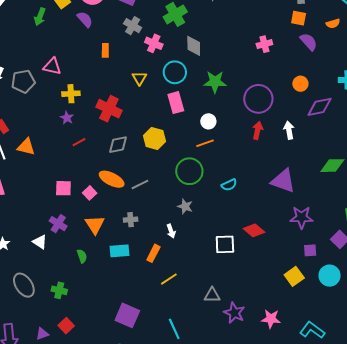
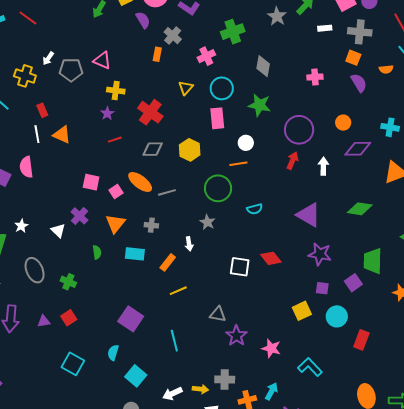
gray cross: (133, 26) -> (173, 36), moved
pink cross: (154, 43) -> (206, 56), turned 30
gray diamond: (194, 46) -> (263, 66), moved

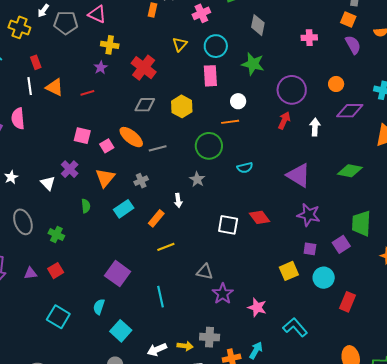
red line: (115, 140) -> (87, 93), moved
gray cross: (151, 225) -> (141, 181), turned -32
cyan rectangle: (135, 254) -> (124, 209), turned -42

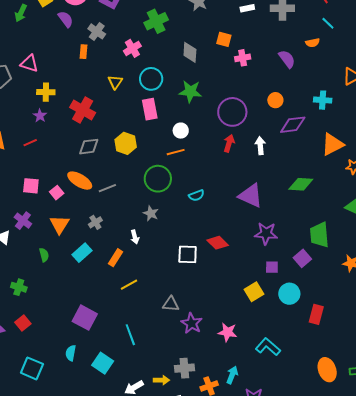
orange square: (348, 20) -> (224, 39), moved
cyan square: (121, 331) -> (103, 363), moved

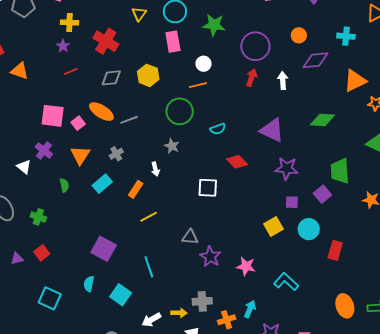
red line: (30, 143) -> (71, 72), moved
pink square: (31, 186) -> (53, 116), size x1.4
red diamond: (218, 243) -> (237, 162), moved

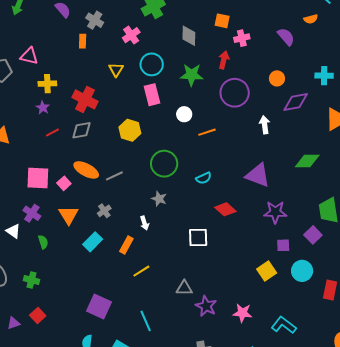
gray diamond: (111, 78) -> (81, 130), moved
red arrow: (252, 78) -> (224, 60), moved
orange line: (198, 85) -> (207, 132), moved
green semicircle: (64, 185) -> (43, 242), moved

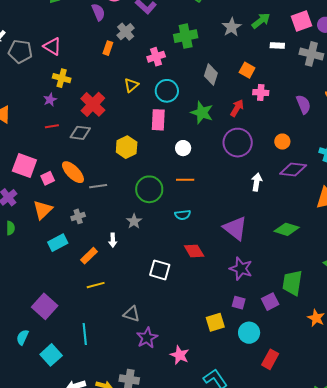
orange line: (207, 132) -> (185, 180), moved

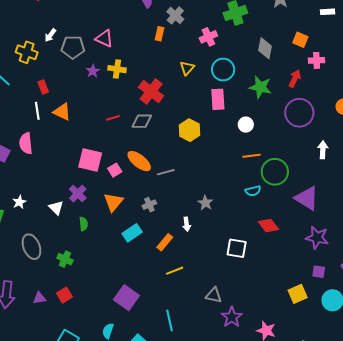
purple star: (50, 100) -> (93, 71), moved
green circle: (149, 189) -> (275, 172), moved

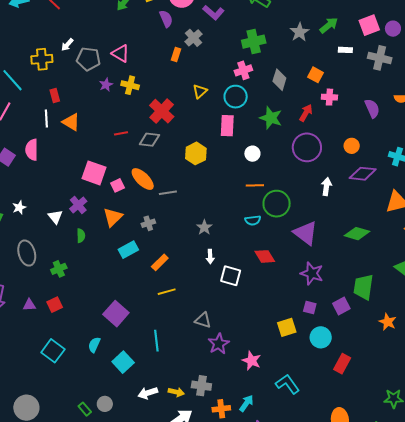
pink cross: (208, 37) -> (243, 70), moved
yellow cross: (27, 52) -> (42, 59), turned -30
white arrow: (187, 224) -> (210, 257), moved
green cross: (65, 259) -> (59, 269), turned 35

